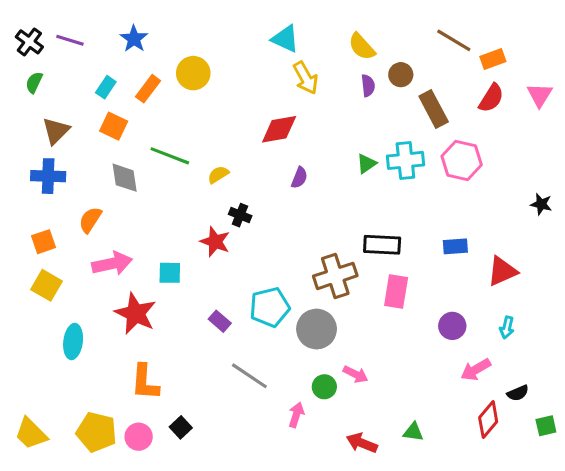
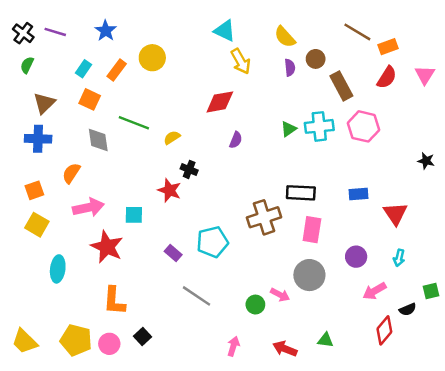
red triangle: (502, 271) -> (395, 214), turned -40
gray circle: (317, 329) -> (309, 275), moved
pink arrow: (296, 415) -> (233, 346), moved
green square: (546, 426) -> (431, 291), moved

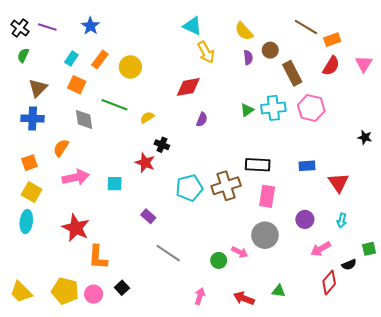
yellow circle: (152, 58) -> (130, 67), moved
cyan pentagon: (212, 242) -> (189, 188), moved
red star: (107, 247) -> (76, 228), moved
cyan ellipse: (58, 269) -> (26, 222), moved

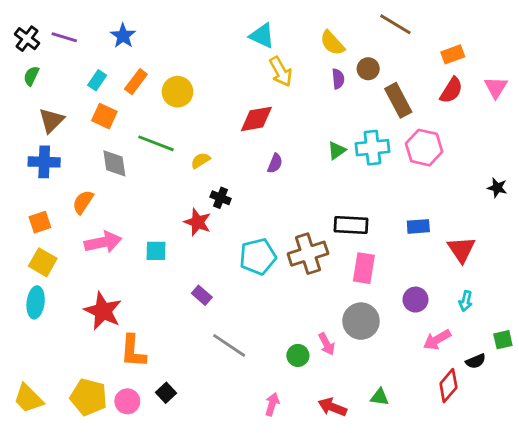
brown line: (306, 27) -> (395, 24), moved
pink arrow: (240, 252) -> (327, 344), turned 35

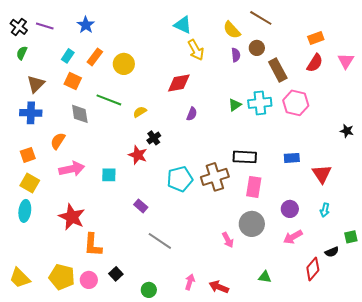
brown line: (395, 24) -> (261, 18), moved
black cross: (221, 198) -> (154, 138), turned 32
pink arrow: (437, 340) -> (293, 237), moved
green circle: (298, 355) -> (149, 290), moved
red arrow: (332, 407) -> (219, 287), moved

